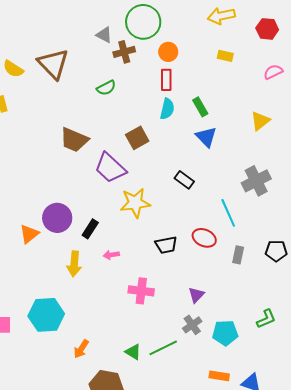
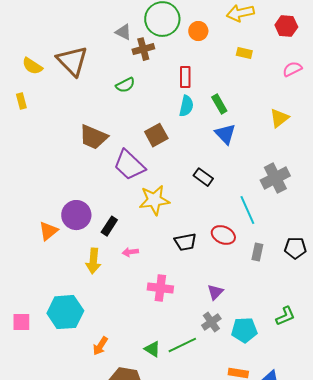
orange circle: (168, 52) -> (198, 31), moved

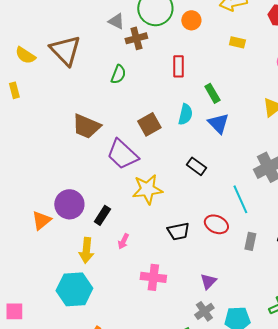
green semicircle: (125, 85) -> (118, 74), turned -42
cyan semicircle: (186, 106) -> (185, 114), moved
pink arrow: (130, 252) -> (123, 241), turned -56
cyan hexagon: (65, 312) -> (74, 289), moved

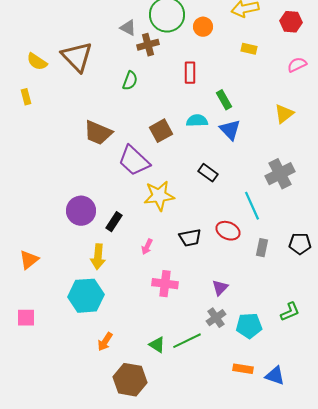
cyan semicircle: (185, 114) -> (197, 121), turned -105
orange triangle: (41, 220) -> (29, 260), moved
pink arrow: (123, 241) -> (147, 247), moved

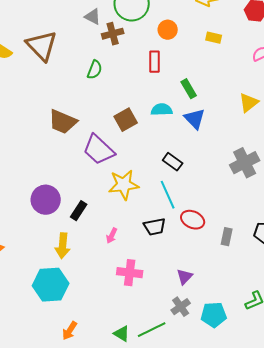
orange circle: (203, 27) -> (168, 30), moved
cyan line: (252, 206) -> (168, 195), moved

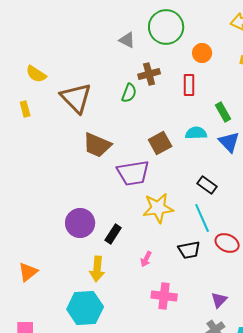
brown cross: (113, 34) -> (149, 74), moved
brown triangle: (42, 46) -> (76, 98), moved
purple trapezoid: (99, 150) -> (133, 173), turned -52

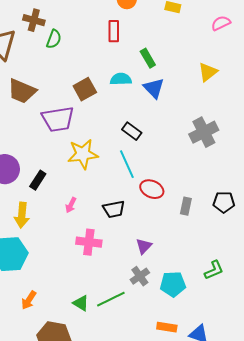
brown cross: (149, 74) -> (34, 20), moved, turned 30
black trapezoid: (189, 250) -> (114, 209), moved

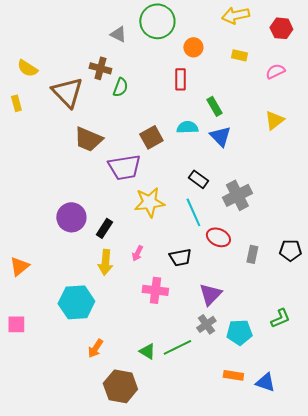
pink semicircle: (221, 23) -> (275, 71), moved
gray cross: (204, 132) -> (237, 195), moved
yellow arrow: (22, 215) -> (105, 262), moved
purple triangle: (144, 246) -> (210, 294), size x1.4

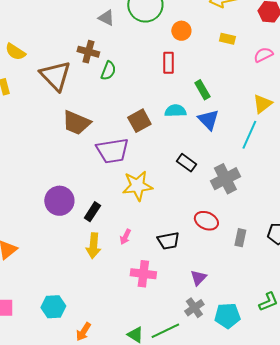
cyan line: (193, 212) -> (249, 135), moved, turned 48
purple triangle: (210, 294) -> (198, 278), size x0.7
cyan hexagon: (76, 302) -> (53, 307), moved, size x0.7

